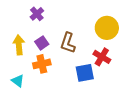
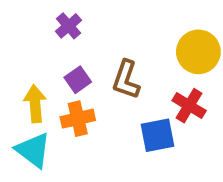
yellow arrow: (19, 45) -> (35, 104), moved
cyan triangle: (18, 81) -> (33, 150), size x1.5

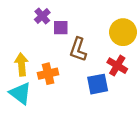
purple square: (78, 80) -> (61, 28), moved, turned 35

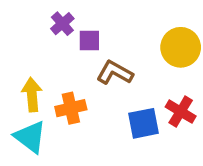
brown L-shape: (78, 49) -> (115, 73), turned 100
red cross: (117, 66) -> (181, 112), moved

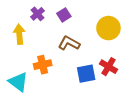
purple square: (89, 41) -> (64, 15), moved, turned -32
yellow arrow: (32, 95) -> (19, 34), moved

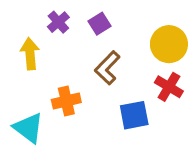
brown L-shape: (69, 43) -> (107, 68), turned -75
red cross: (108, 67) -> (169, 87), moved

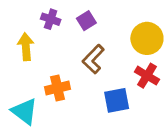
purple cross: (58, 22) -> (51, 19), turned -30

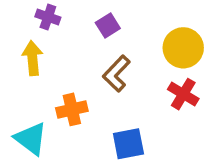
purple cross: (51, 19) -> (48, 17), moved
blue square: (117, 100) -> (128, 144), moved

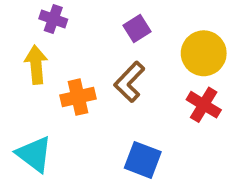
purple square: (108, 26) -> (137, 29), moved
orange cross: (72, 109) -> (78, 97), moved
blue square: (128, 144) -> (143, 160), turned 32

